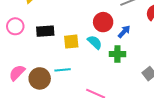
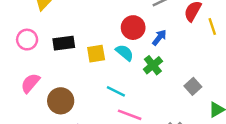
green cross: (117, 54) -> (153, 65), turned -35
cyan line: (63, 70) -> (116, 91), moved, turned 35
pink semicircle: (17, 73) -> (30, 83), moved

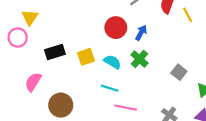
pink circle: (27, 40) -> (18, 38), moved
cyan semicircle: (125, 53) -> (112, 62), moved
pink semicircle: (30, 83) -> (33, 82), moved

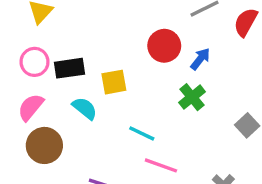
pink circle: (18, 38) -> (35, 62), moved
cyan semicircle: (112, 62) -> (85, 108), moved
brown circle: (61, 105) -> (44, 145), moved

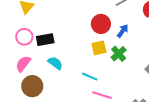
yellow square: (114, 82) -> (99, 48), moved

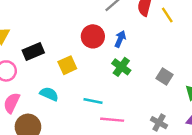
black rectangle: (45, 40) -> (33, 52), moved
yellow square: (99, 48) -> (67, 65), moved

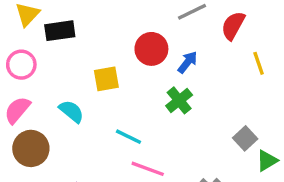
yellow line: (167, 15) -> (259, 63), moved
black rectangle: (33, 52) -> (60, 31), moved
gray square: (164, 77) -> (245, 138), moved

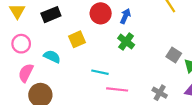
black rectangle: (60, 31) -> (51, 15), moved
cyan semicircle: (71, 111) -> (52, 57), moved

